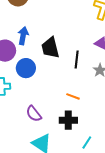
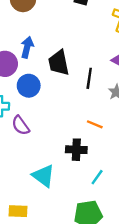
orange line: (73, 96) -> (95, 124), moved
purple semicircle: (34, 114) -> (21, 125), moved

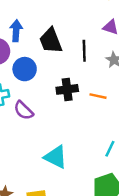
black cross: (76, 150) -> (67, 89), moved

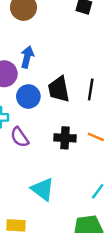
black trapezoid: (51, 41) -> (59, 89), moved
black cross: (67, 89) -> (65, 138), moved

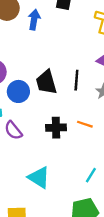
blue arrow: (27, 57) -> (34, 20), moved

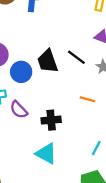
black line: (76, 80) -> (76, 57), turned -54
black cross: (56, 128) -> (51, 120), moved

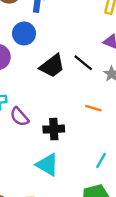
black trapezoid: (48, 61) -> (52, 66), turned -110
blue circle: (21, 72) -> (24, 33), moved

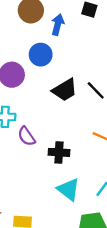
cyan triangle: (47, 165) -> (68, 189), moved

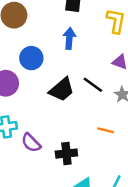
blue arrow: (58, 25) -> (69, 38), moved

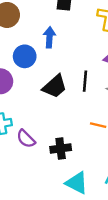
blue arrow: (69, 38) -> (49, 37), moved
black line: (93, 85) -> (85, 81), turned 60

